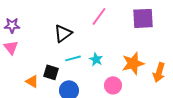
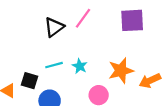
black triangle: (63, 33) -> (54, 27), moved
orange arrow: (159, 72) -> (150, 81), turned 48

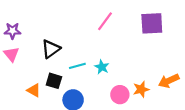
black triangle: (54, 27) -> (51, 49), moved
orange star: (121, 71) -> (141, 89), moved, size x0.7

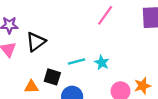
black triangle: (51, 49) -> (36, 42), moved
orange triangle: (34, 90) -> (31, 87), turned -32

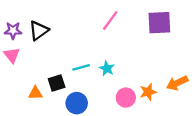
black triangle: (36, 42) -> (39, 31), moved
black square: (52, 77) -> (57, 83), turned -35

